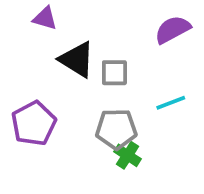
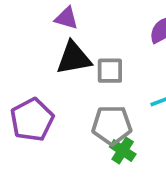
purple triangle: (45, 18) -> (66, 18), moved
black triangle: (77, 60) -> (74, 58), turned -42

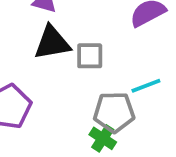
gray pentagon: (112, 125) -> (114, 112), moved

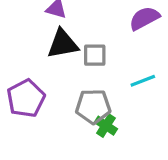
gray pentagon: (114, 112) -> (93, 106), moved

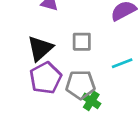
black triangle: (63, 44) -> (40, 48), moved, turned -32
purple pentagon: (26, 98) -> (46, 78), moved

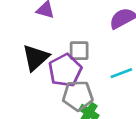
purple pentagon: (46, 78) -> (65, 70), moved

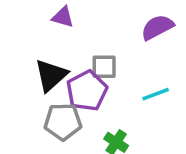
gray pentagon: (78, 96) -> (63, 122), moved

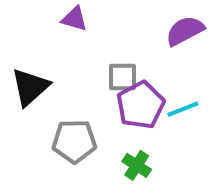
black triangle: (51, 75) -> (30, 87), moved
purple pentagon: (87, 91) -> (141, 105), moved

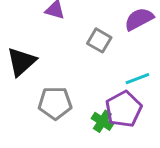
gray square: (123, 77) -> (99, 40), moved, turned 30
purple pentagon: (141, 105) -> (124, 109), moved

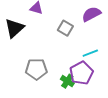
black triangle: (21, 62) -> (14, 28), moved

